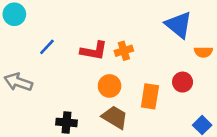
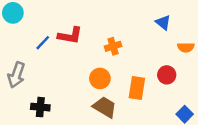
blue triangle: (179, 25) -> (163, 22), size x0.6
red L-shape: (94, 51) -> (70, 36), moved
gray arrow: (18, 82) -> (16, 75), turned -90
black cross: (66, 122) -> (40, 107), moved

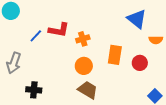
blue triangle: (163, 22) -> (137, 19), size x1.5
orange cross: (113, 46) -> (83, 39), moved
orange rectangle: (137, 88) -> (115, 55), moved

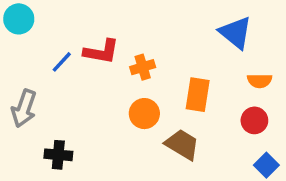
orange semicircle: (156, 40) -> (260, 81), moved
red circle: (140, 63) -> (254, 120), moved
brown trapezoid: (88, 90) -> (182, 144), moved

